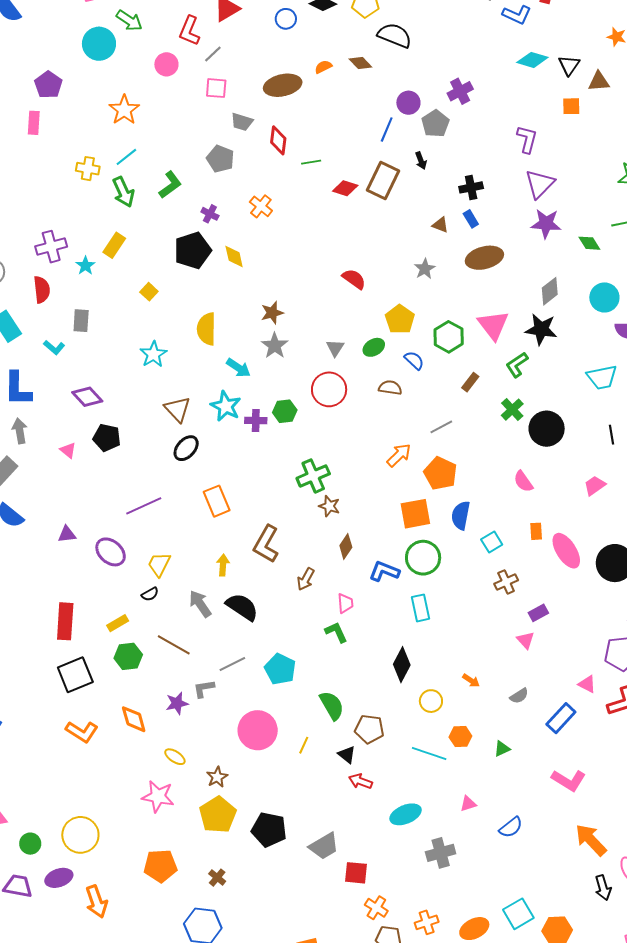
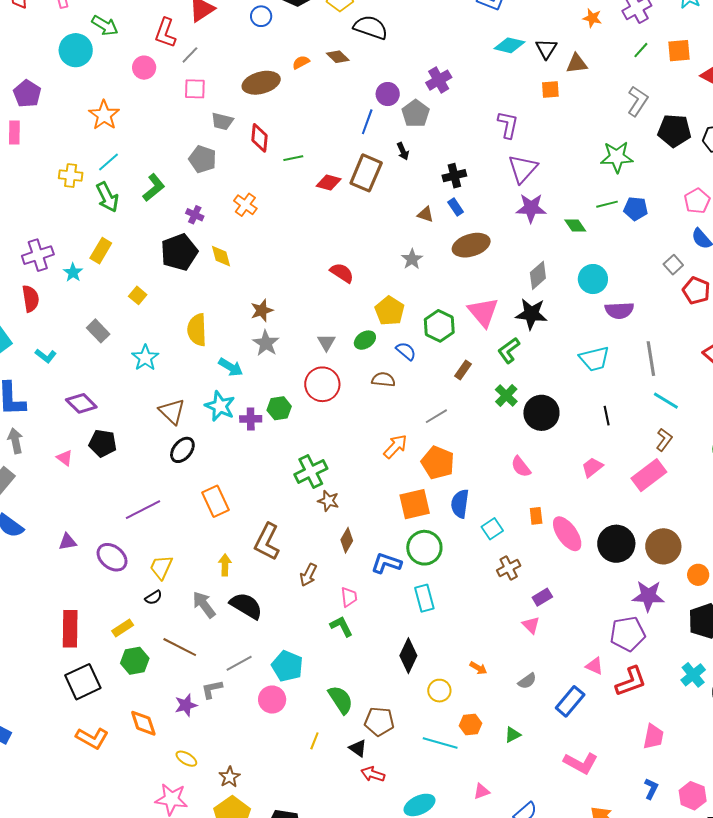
gray rectangle: (81, 321) -> (98, 331), moved, turned -45
pink circle: (258, 730) -> (272, 700), moved, size x0.7

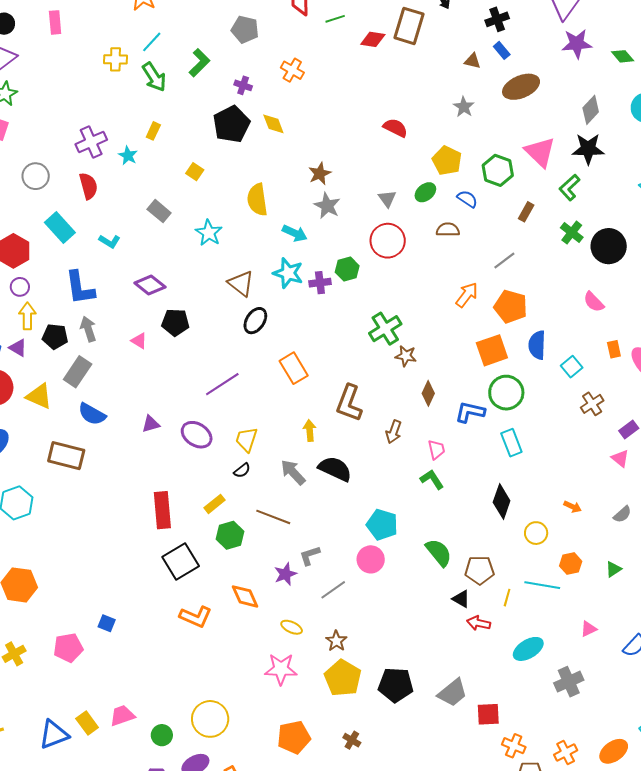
yellow rectangle: (101, 251) -> (153, 131), size x0.7
gray line: (239, 663) -> (333, 590), moved
yellow line: (314, 741) -> (507, 598), moved

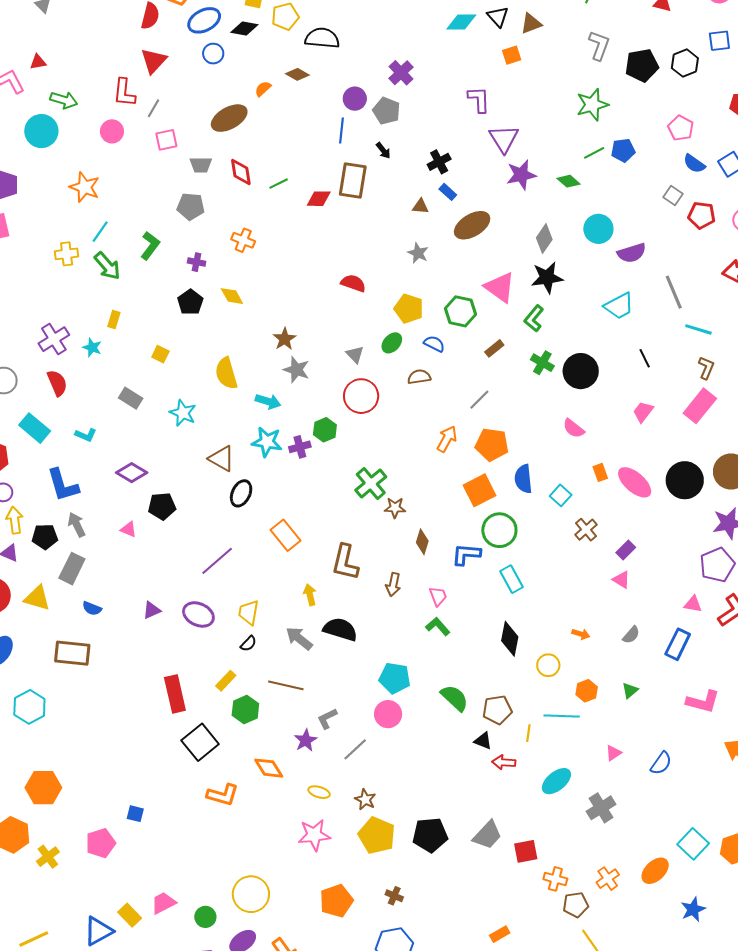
black pentagon: (231, 124) -> (190, 302), size x0.7
brown rectangle: (526, 212) -> (494, 348), turned 30
blue semicircle: (92, 414) -> (92, 608), size x0.7

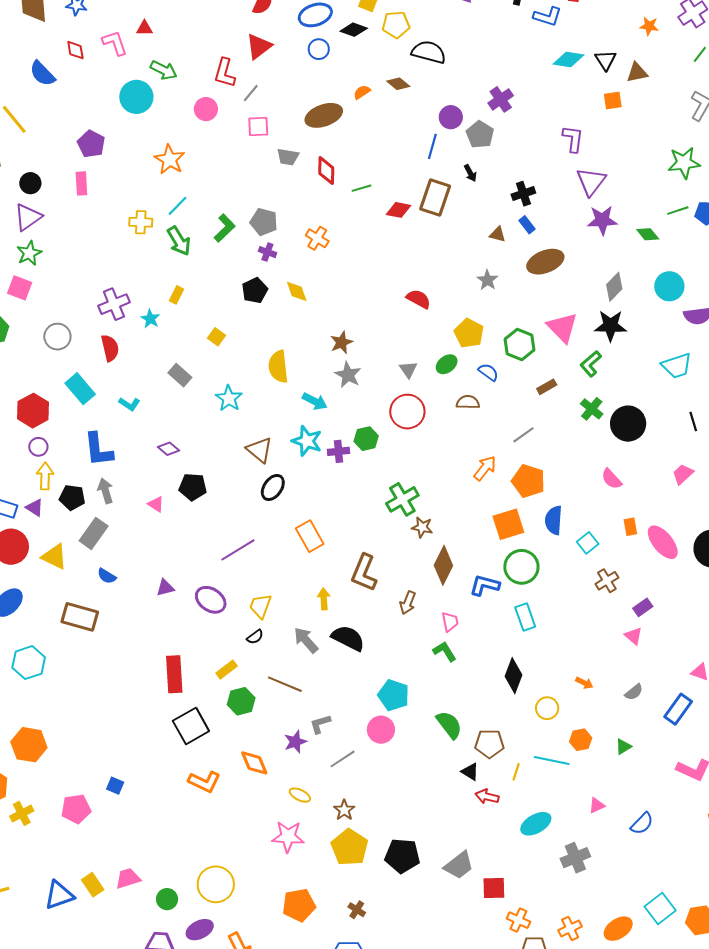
gray pentagon: (191, 206) -> (264, 222), moved
purple diamond: (132, 473) -> (168, 449), size x0.7
brown diamond: (422, 542) -> (443, 565), size x1.5

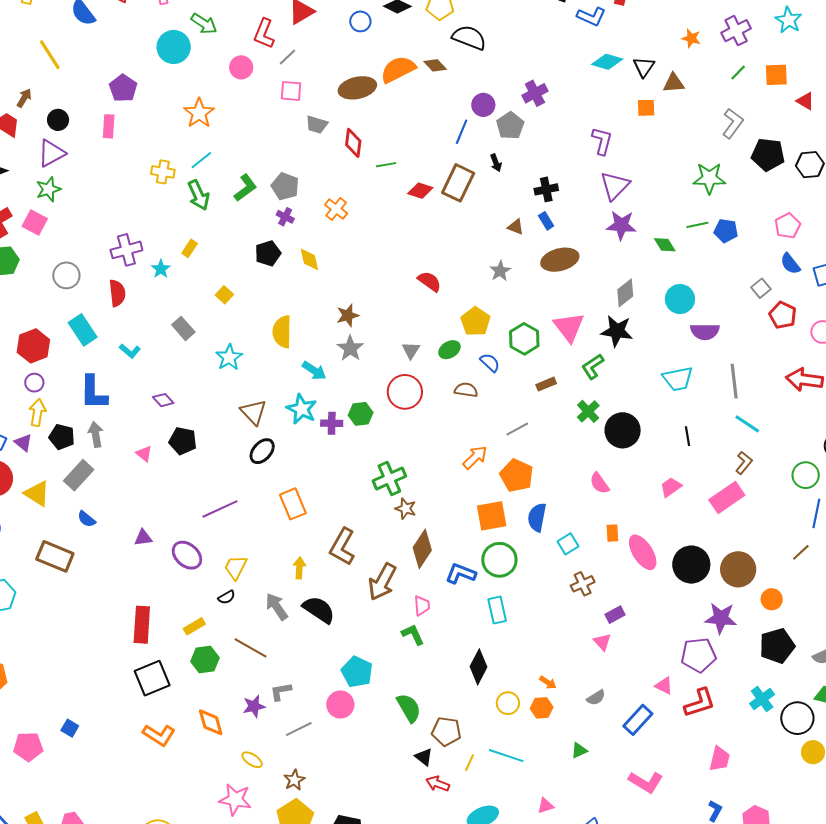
orange semicircle: (362, 92) -> (398, 69), size x2.0
brown arrow: (408, 603) -> (382, 582), size x1.6
orange hexagon: (581, 740) -> (542, 708), moved

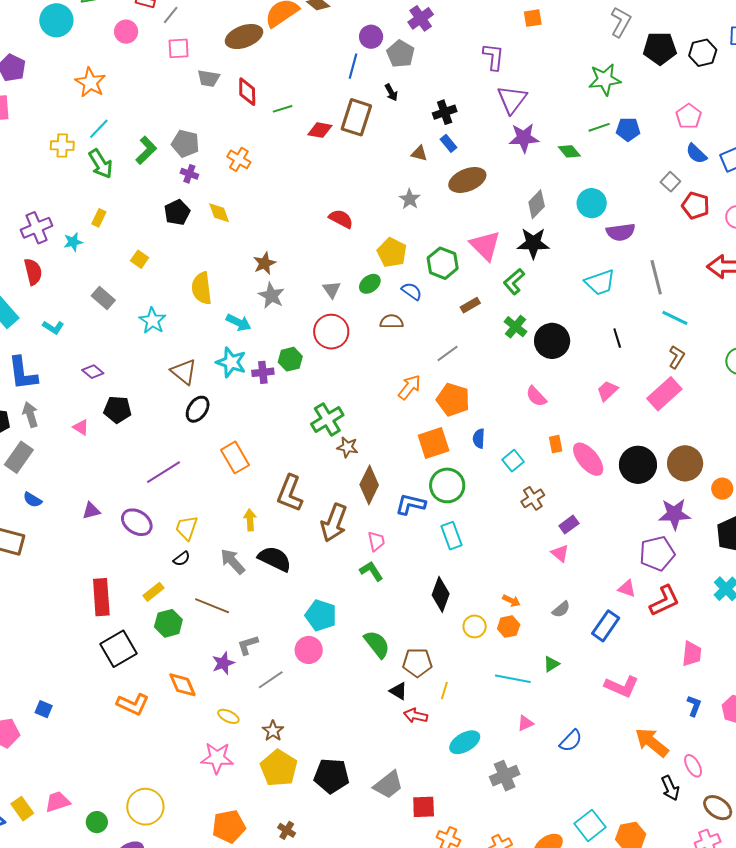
cyan star: (161, 269) -> (73, 242), turned 30
blue semicircle: (537, 517) -> (479, 439), size x0.7
cyan line: (506, 756) -> (513, 679), moved

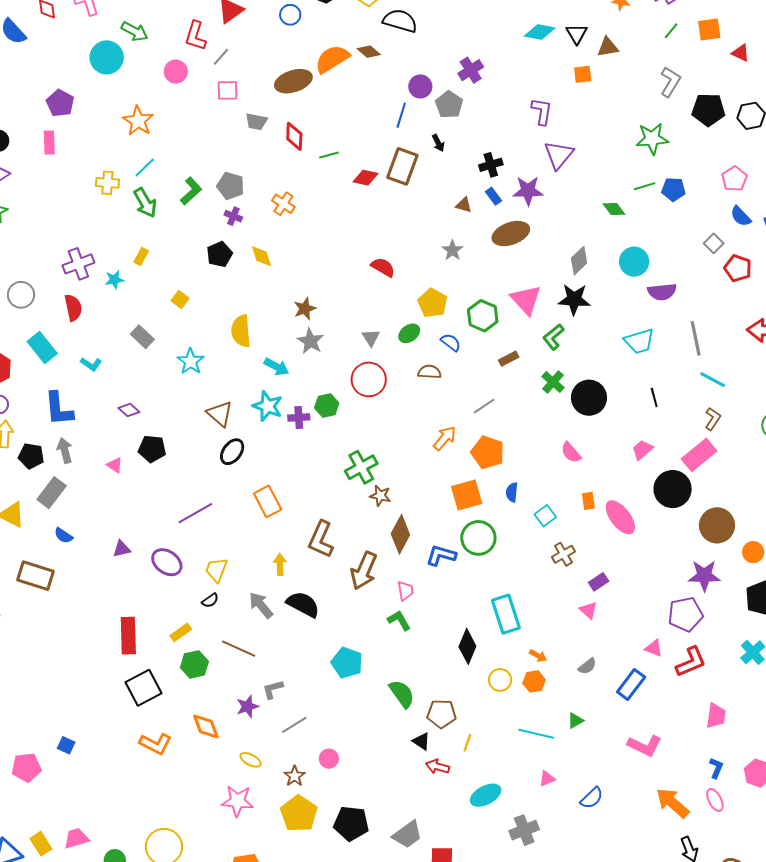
purple star: (524, 138) -> (528, 191), moved
black circle: (638, 465) -> (673, 489), moved
cyan rectangle: (452, 536) -> (506, 614), moved, size x1.4
pink circle: (309, 650) -> (329, 759), moved, size x0.7
pink ellipse: (693, 766) -> (715, 800), moved

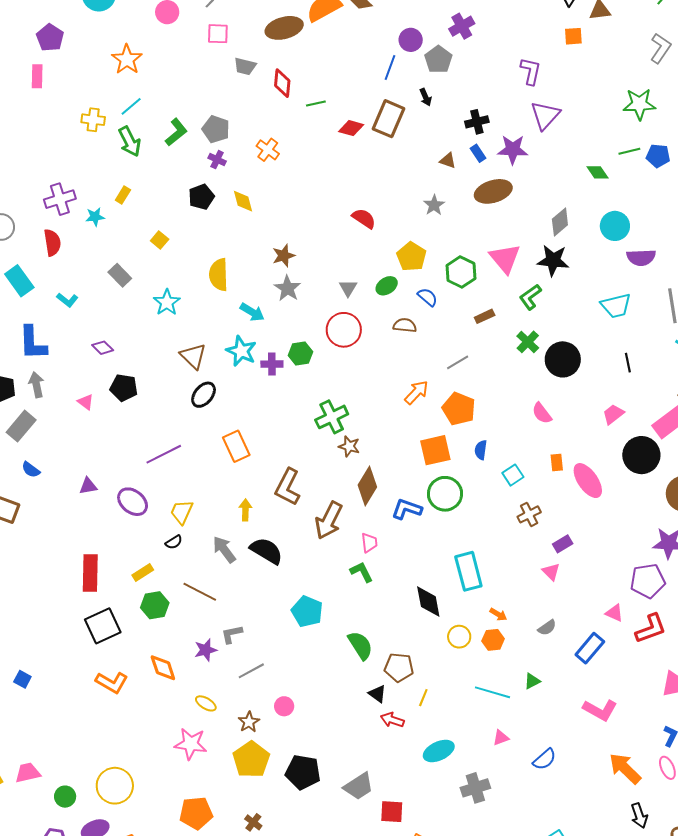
black diamond: (467, 646) -> (428, 602), turned -36

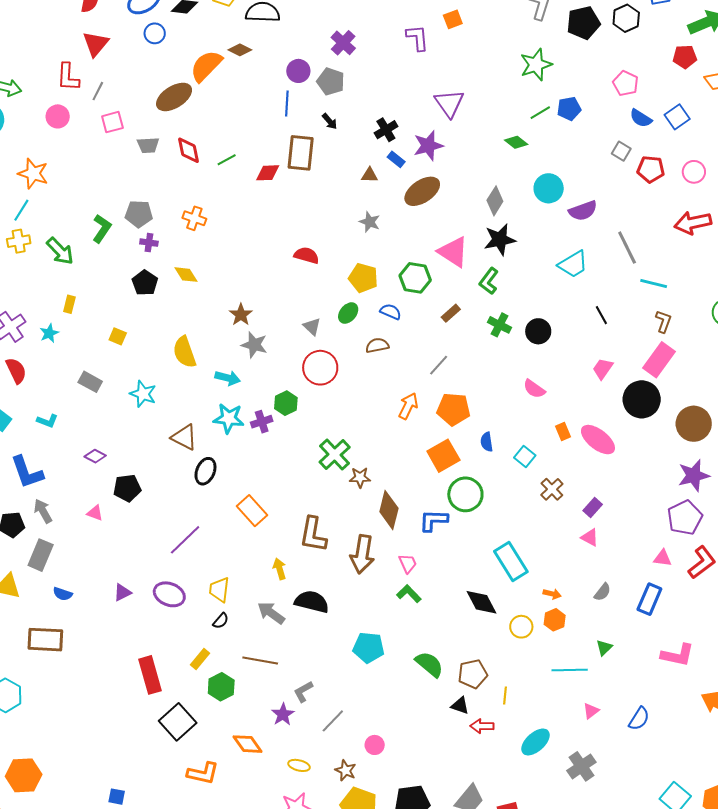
purple L-shape: (531, 71) -> (417, 38), moved
cyan line: (131, 106) -> (21, 210), moved
black circle: (563, 359) -> (538, 331), size x0.7

